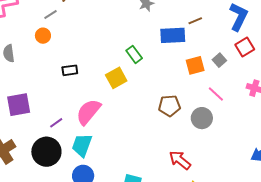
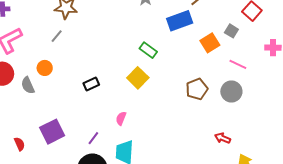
orange circle: (43, 36) -> (45, 68), moved
pink semicircle: (88, 112) -> (121, 118), size x0.5
red arrow: (180, 160) -> (223, 138), size x0.7

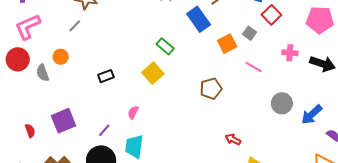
blue rectangle: (180, 21) -> (199, 19), turned 70
gray circle: (231, 91) -> (282, 103), moved

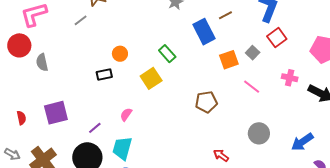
orange circle: (61, 57) -> (120, 54), moved
gray circle: (282, 103) -> (259, 133), moved

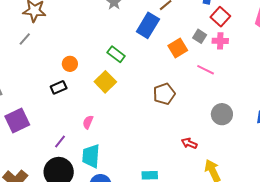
blue rectangle: (204, 32) -> (148, 25), turned 70
pink cross: (290, 78) -> (220, 41), moved
purple square: (56, 113) -> (17, 120), moved

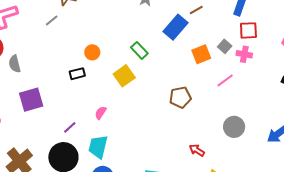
red square: (220, 17) -> (248, 30), turned 36
pink line: (206, 70) -> (225, 80), turned -72

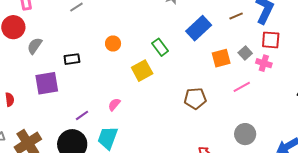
brown line: (196, 10) -> (236, 16), moved
gray semicircle: (15, 64) -> (35, 46), turned 42
black rectangle: (77, 74) -> (72, 59), moved

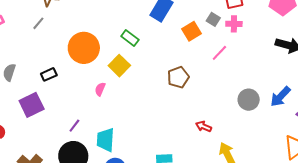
orange circle: (113, 44) -> (84, 48), size x2.0
pink semicircle: (114, 104) -> (100, 89), moved
gray circle: (245, 134) -> (249, 100), moved

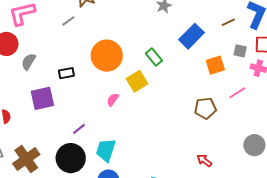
gray square: (213, 19) -> (240, 51), moved, turned -32
brown pentagon: (178, 77) -> (205, 108), moved

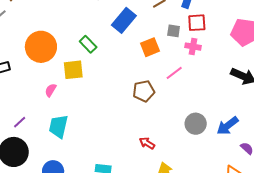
yellow square: (137, 81) -> (73, 70), turned 30
cyan trapezoid: (106, 150) -> (58, 126), moved

